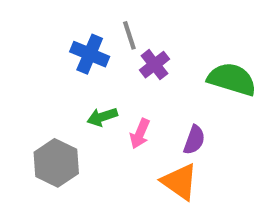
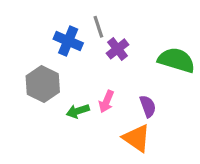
green arrow: (102, 117) -> (78, 111), moved
purple semicircle: (194, 140) -> (148, 106), turned -40
gray hexagon: (56, 163) -> (43, 84), moved

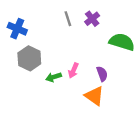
blue cross: (68, 41) -> (17, 29), moved
purple cross: (118, 49) -> (92, 19), moved

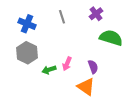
purple cross: (92, 19) -> (96, 14), moved
blue cross: (17, 29) -> (27, 24), moved

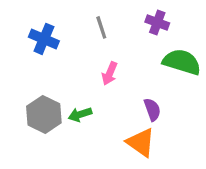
purple cross: (96, 14) -> (157, 23), turned -32
gray hexagon: (27, 53) -> (44, 114), moved
pink arrow: (67, 64) -> (110, 73), moved

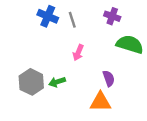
blue cross: (44, 39) -> (48, 16), moved
orange triangle: (141, 142) -> (100, 102), turned -35

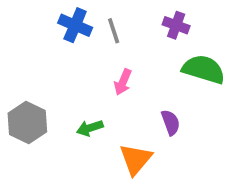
gray hexagon: (31, 82) -> (27, 122), moved
orange triangle: (100, 102) -> (136, 159), moved, turned -50

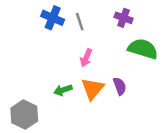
gray hexagon: (27, 122) -> (24, 115), moved
orange triangle: (136, 159) -> (93, 89), moved

